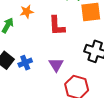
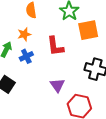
blue cross: (25, 63) -> (26, 56), moved

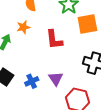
blue cross: (26, 56) -> (32, 81), moved

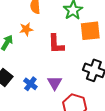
blue cross: (32, 81) -> (30, 84), turned -32

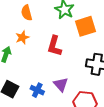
red L-shape: (56, 44) -> (54, 46), turned 30

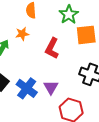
blue cross: (37, 90) -> (27, 88), size x1.5

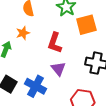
purple triangle: (51, 87) -> (58, 69), moved

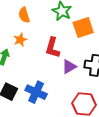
purple triangle: (58, 69) -> (69, 67), moved, turned 42

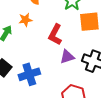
blue cross: (36, 92) -> (29, 74), turned 35

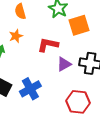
red L-shape: (55, 35) -> (48, 45), turned 85

